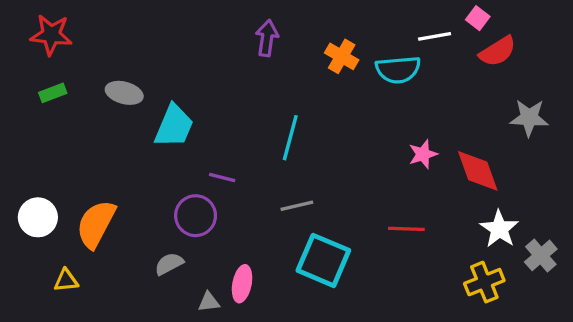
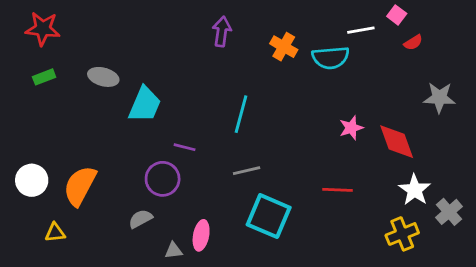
red semicircle: (498, 51) -> (413, 42), size x0.6

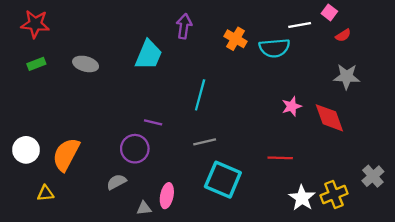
gray star: (439, 98) -> (347, 77), moved
cyan trapezoid: (145, 104) -> (149, 55), moved
white star: (415, 190) -> (302, 198), moved

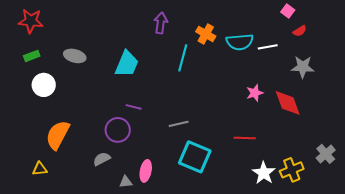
white line: (300, 25) -> (268, 47), moved
cyan trapezoid: (149, 55) -> (127, 64), moved
cyan line: (200, 95) -> (183, 58), moved
white circle: (26, 150) -> (44, 85), moved

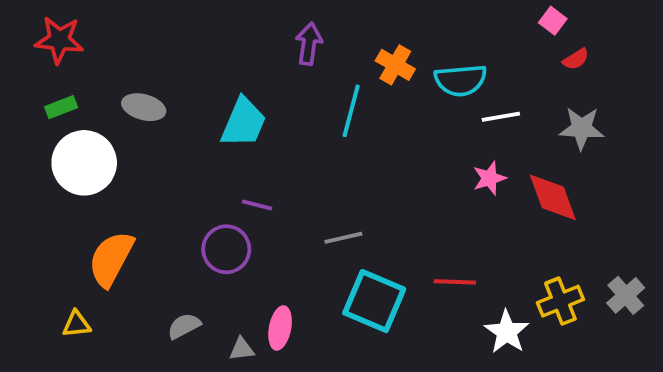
white line: (268, 47) -> (501, 117), moved
white circle: (44, 85) -> (84, 163), size x1.4
red line: (245, 138) -> (455, 282), moved
gray semicircle: (102, 159) -> (184, 326), moved
yellow cross: (292, 170) -> (560, 301), moved

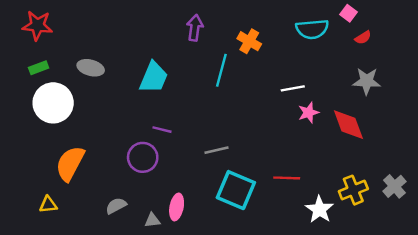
cyan semicircle: (461, 80) -> (312, 29), moved
white line: (501, 117) -> (293, 88), moved

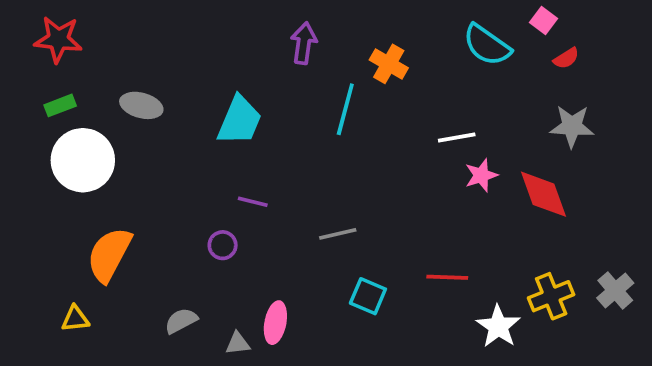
cyan semicircle: (312, 29) -> (487, 45), turned 40
purple circle: (143, 157) -> (223, 245), size x0.6
cyan square: (236, 190) -> (368, 296), size x0.6

